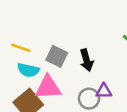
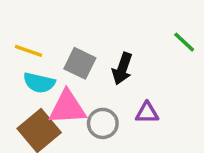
black arrow: (86, 60) -> (122, 69), turned 35
gray circle: (89, 99) -> (103, 123), moved

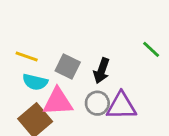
purple triangle: (147, 113) -> (121, 106), size x1.6
gray circle: (103, 123) -> (97, 103), moved

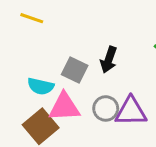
yellow line: (27, 57) -> (32, 18), moved
black arrow: (102, 71) -> (109, 60), moved

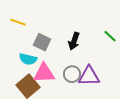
yellow line: (32, 18) -> (18, 22), moved
gray square: (75, 70) -> (42, 42), moved

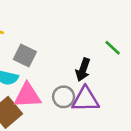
black arrow: (74, 41) -> (83, 70), moved

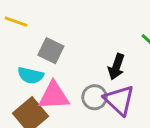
purple triangle: (86, 99) -> (119, 100), turned 44

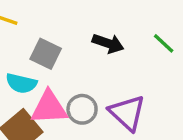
black arrow: (116, 67) -> (108, 43), moved, turned -90
gray circle: (95, 97) -> (82, 109), moved

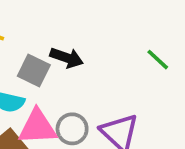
black arrow: (108, 43) -> (67, 58), moved

